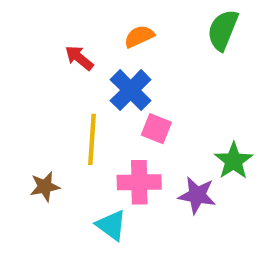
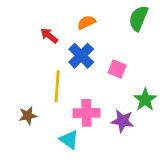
pink square: (156, 129) -> (117, 69), moved

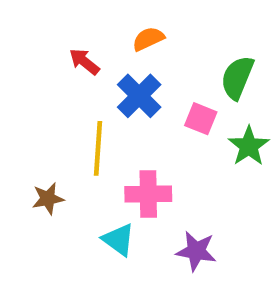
green semicircle: (138, 18) -> (237, 78), moved
green star: (145, 100) -> (249, 146), moved
purple star: (122, 121) -> (196, 251), moved

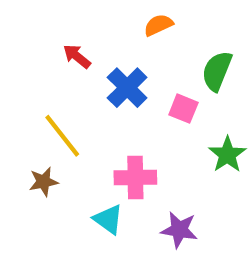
orange semicircle: (148, 39) -> (158, 25), moved
green star: (249, 146) -> (227, 155), moved
yellow line: (98, 148) -> (62, 136), moved, turned -42

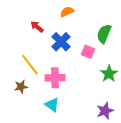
orange semicircle: (158, 25) -> (67, 12), moved
pink cross: (135, 178) -> (55, 78), moved
purple star: (179, 230) -> (105, 111), moved, turned -30

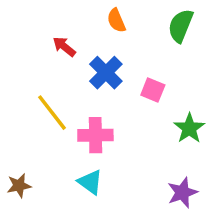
orange semicircle: (67, 12) -> (116, 20), turned -88
green semicircle: (104, 34) -> (181, 26), moved
brown star: (21, 87) -> (19, 186), moved

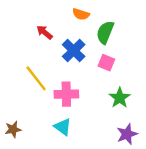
orange semicircle: (116, 20) -> (81, 14), turned -49
green semicircle: (181, 26) -> (105, 32), moved
green star: (189, 128) -> (120, 98), moved

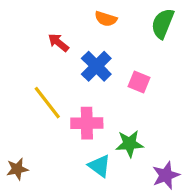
green semicircle: (105, 32) -> (163, 24), moved
green star: (120, 98) -> (129, 144), moved, turned 30
cyan triangle: (63, 127) -> (99, 166), moved

